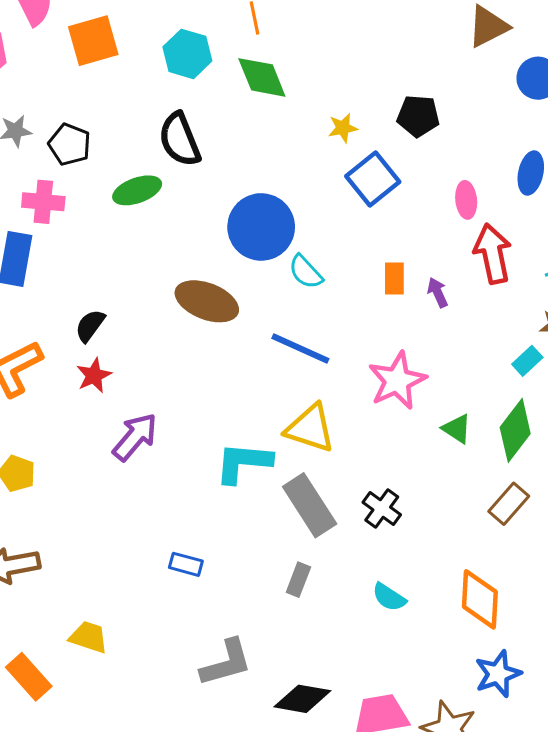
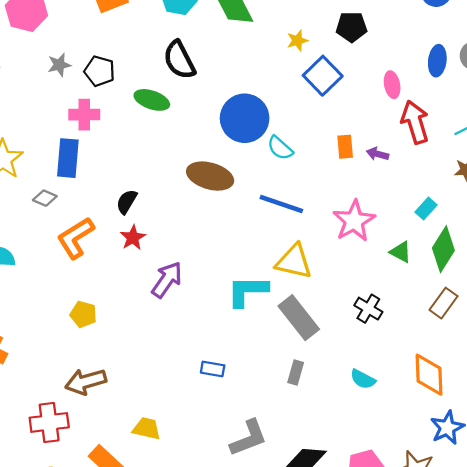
green ellipse: (137, 190) -> (152, 100), turned 44
purple arrow: (438, 292) -> (378, 154), turned -45
cyan rectangle: (527, 361) -> (426, 209), moved
black cross: (382, 508) -> (368, 309), moved

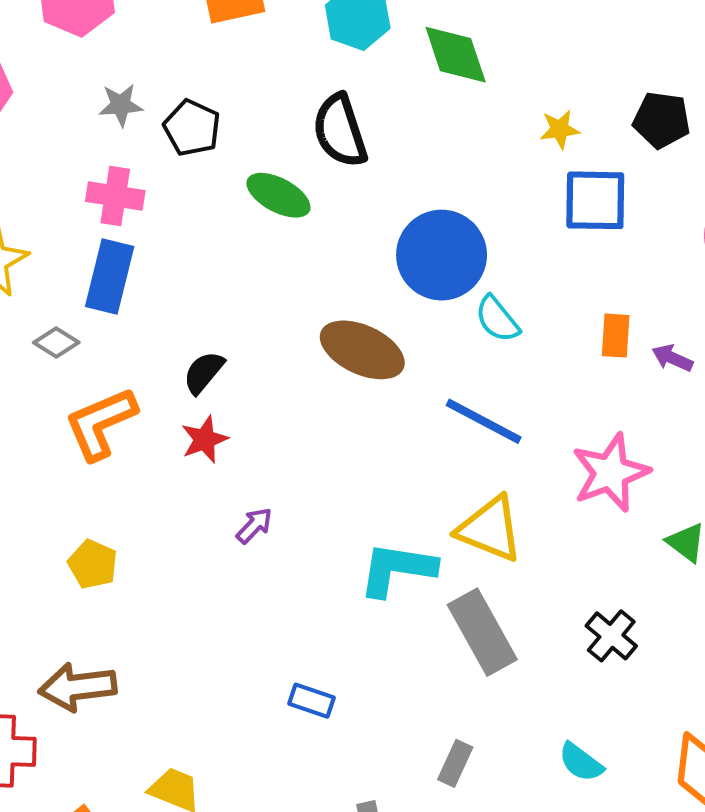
blue square: (323, 76) -> (595, 200), turned 36
pink cross: (84, 115) -> (115, 196), moved
purple arrow: (167, 280) -> (254, 525), size x0.6
gray rectangle: (296, 373) -> (455, 763), moved

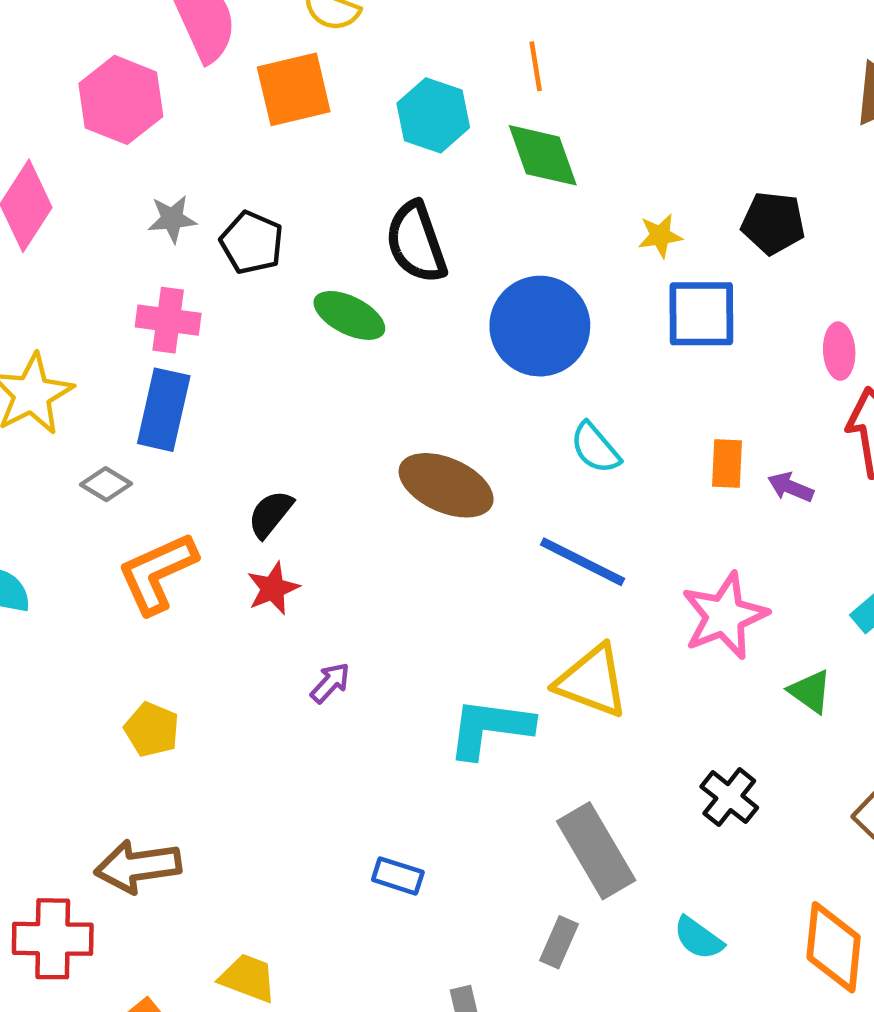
blue circle: (442, 255) -> (540, 326), moved
gray rectangle: (482, 632) -> (596, 851), moved

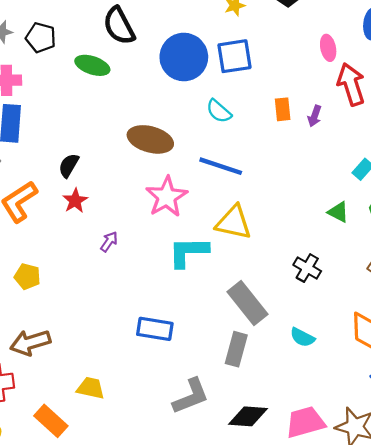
blue square: (701, 314) -> (234, 56), moved
purple arrow: (791, 487) -> (315, 116), turned -85
pink star: (725, 616) -> (167, 197), moved
blue rectangle: (398, 876) -> (155, 329), size x1.5
gray rectangle: (559, 942) -> (236, 349), size x1.4

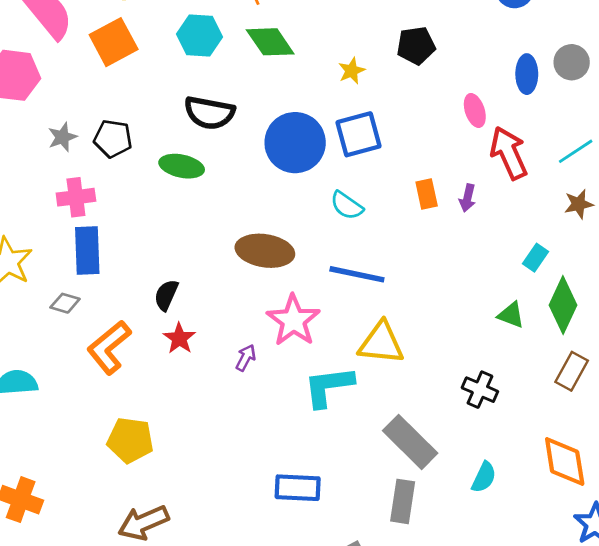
black semicircle: (119, 26) -> (209, 113), turned -45
purple arrow: (109, 242) -> (246, 358), moved
yellow pentagon: (27, 276) -> (130, 440), size x1.4
cyan semicircle: (302, 337) -> (484, 477), turned -85

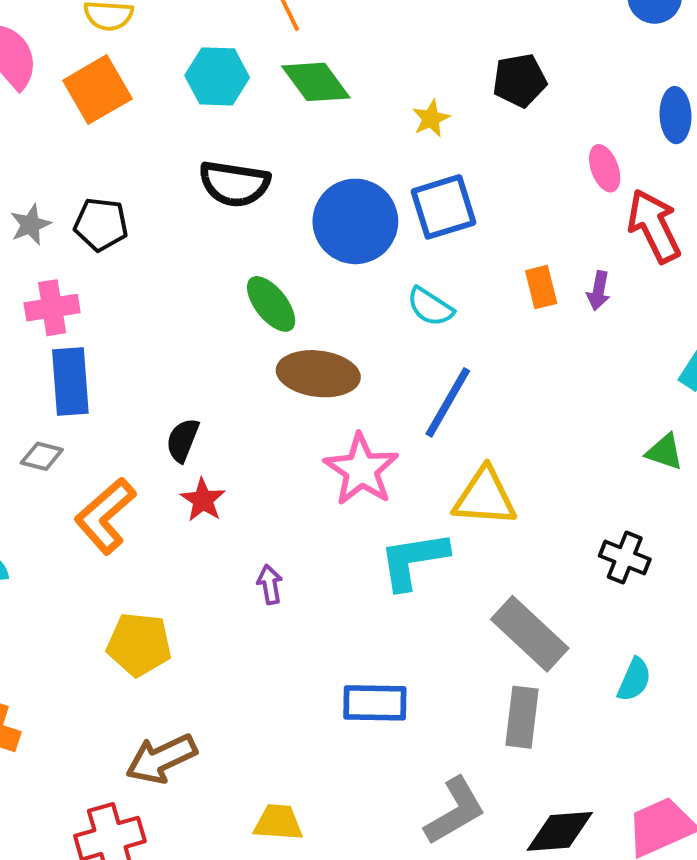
green ellipse: (182, 166) -> (271, 304), moved, turned 42
blue line: (357, 274) -> (448, 402), turned -70
purple arrow: (246, 358) -> (270, 585), moved, turned -36

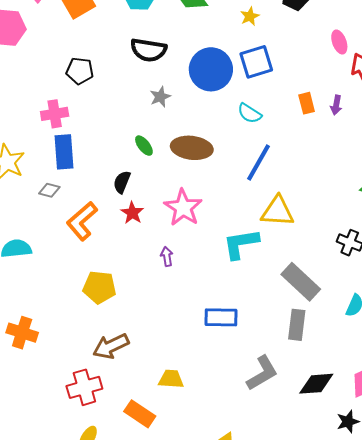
gray star: (30, 225) -> (160, 97), moved
green ellipse: (271, 304) -> (144, 146), moved, size x0.7
pink star: (361, 470) -> (183, 208), moved

